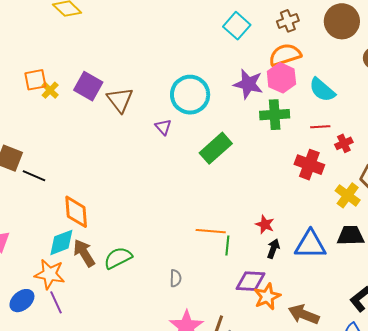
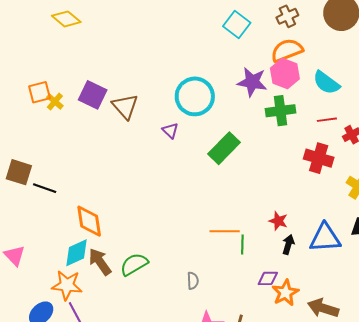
purple diamond: (250, 281) -> (268, 278), size x0.7

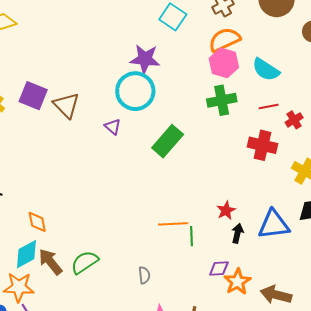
purple star: (252, 82) -> (145, 59), moved
orange diamond: (89, 221) -> (37, 222), size x0.7
red star: (278, 221) -> (226, 210), turned 30

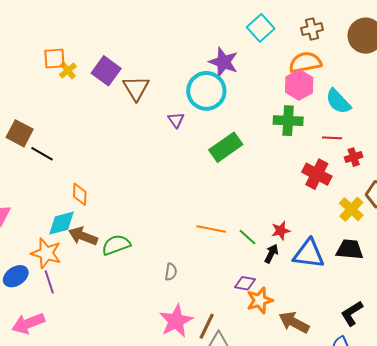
red star: (226, 210) -> (281, 231), moved
green line: (191, 236) -> (247, 237), moved, turned -60
brown arrow: (50, 262) -> (83, 236), turned -44

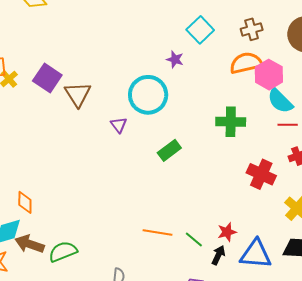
purple star: (224, 62) -> (175, 59), moved, size x0.6
pink hexagon: (299, 85) -> (269, 75), moved
red line: (332, 138) -> (288, 125), moved
green rectangle: (226, 147) -> (169, 150), size x0.7

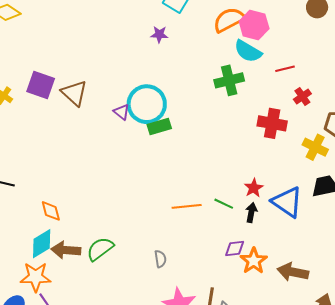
cyan circle: (148, 95) -> (147, 104), moved
cyan semicircle: (280, 101) -> (248, 51), moved
green rectangle: (169, 150) -> (159, 127), moved, turned 35
blue triangle: (256, 254) -> (287, 202), turned 44

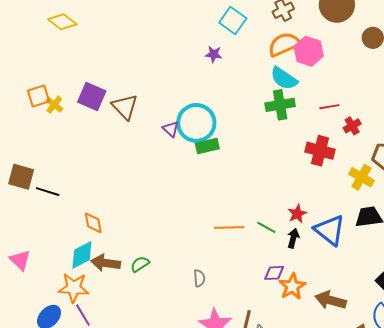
cyan semicircle: (248, 51) -> (284, 78), moved
red line: (285, 69) -> (329, 107), moved
green semicircle: (100, 249) -> (140, 264), size x0.7

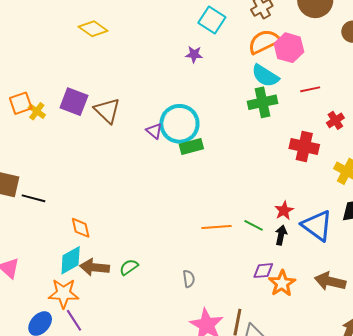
yellow diamond: (62, 22) -> (93, 29), moved
red line: (329, 107) -> (310, 89), moved
brown arrow: (331, 300) -> (330, 281), moved

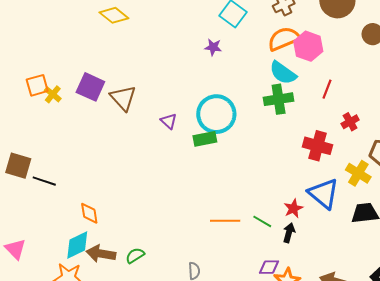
red line: (310, 89) -> (327, 89), turned -60
cyan circle: (179, 124) -> (216, 114), moved
blue triangle: (317, 226) -> (324, 194), moved

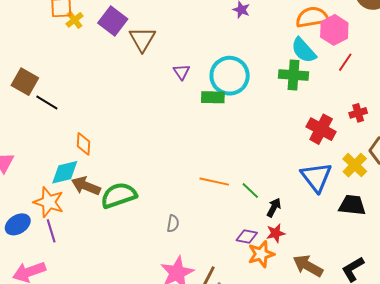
red line: (327, 89) -> (345, 62), moved
red star: (293, 208) -> (276, 233), moved
green semicircle: (135, 255) -> (119, 195), size x1.8

